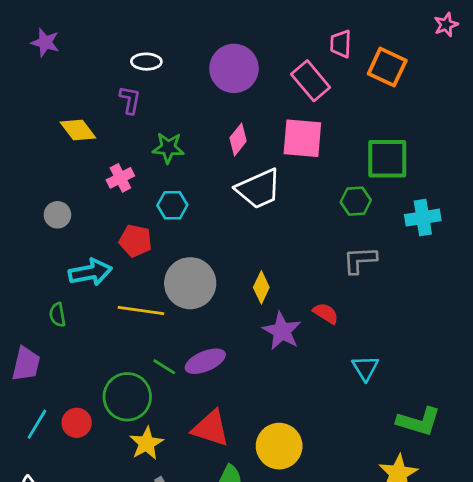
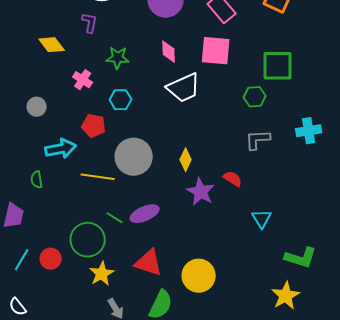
pink diamond: (238, 140) -> (169, 52), turned -40
pink cross: (120, 178) -> (83, 80), turned -30
cyan cross: (423, 218) -> (309, 131), moved

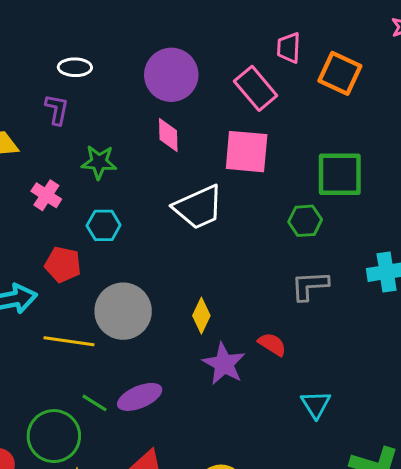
pink diamond: (169, 52) -> (168, 135), moved

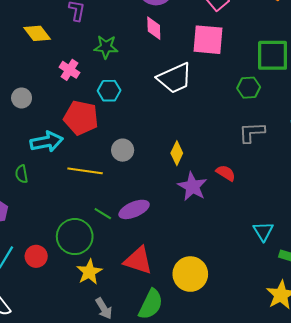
red pentagon: (63, 264) -> (81, 118), size x1.4
gray circle: (123, 311) -> (123, 150), size x0.6
cyan triangle: (316, 404) -> (263, 231), moved

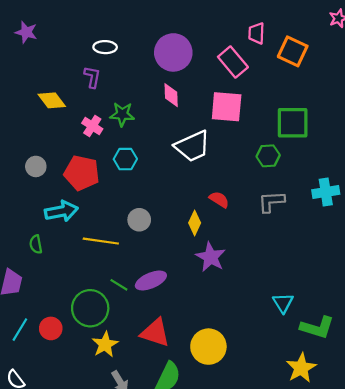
pink cross: (69, 70) -> (92, 126), moved
red pentagon: (81, 118) -> (82, 173), moved
red semicircle: (226, 173) -> (219, 200), moved

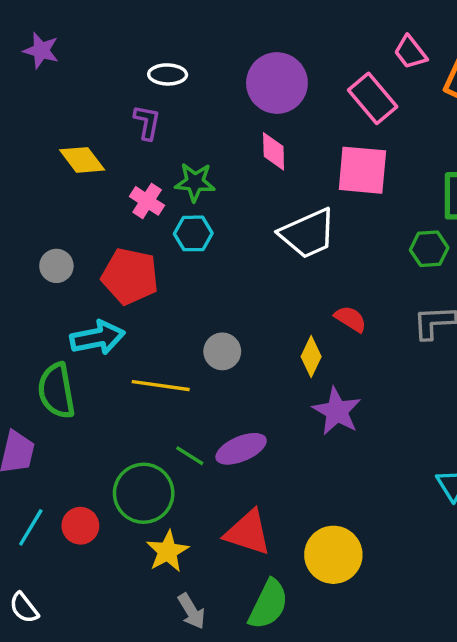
pink trapezoid: (256, 33) -> (410, 52), turned -40
cyan hexagon: (125, 159) -> (193, 233), moved
green semicircle: (36, 244) -> (56, 391), size x1.8

